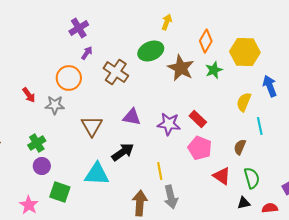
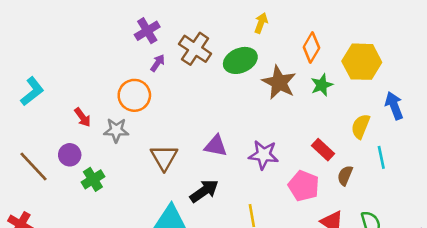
brown cross: (116, 72) -> (195, 49), moved
red rectangle: (198, 119) -> (323, 150), moved
brown semicircle: (240, 147) -> (345, 175), moved
purple circle: (42, 166) -> (70, 155), moved

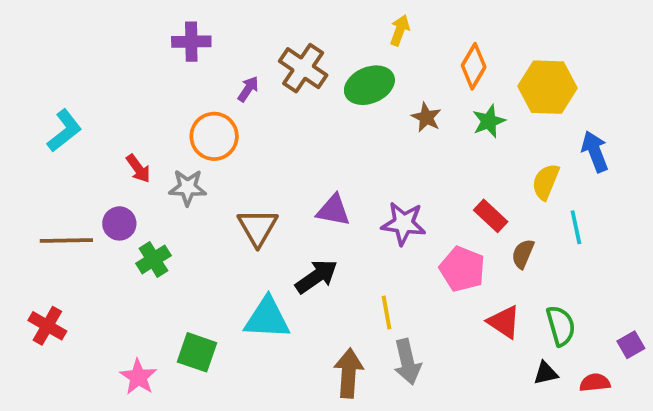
purple cross: (147, 31) -> (191, 42), moved, turned 30
brown star: (279, 82) -> (426, 117), size x0.6
brown line: (33, 166) -> (66, 241), turned -48

